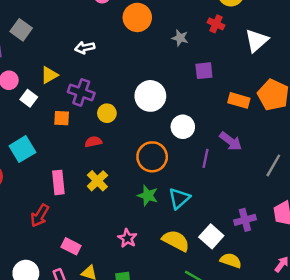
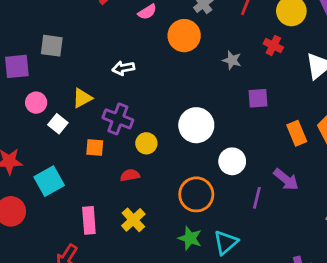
gray square: (21, 30) -> (52, 46), turned -30
orange rectangle: (239, 100) -> (297, 133), turned 50

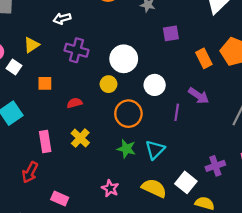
purple cross: (118, 119) -> (76, 50), moved
yellow circle: (146, 143) -> (109, 84), moved

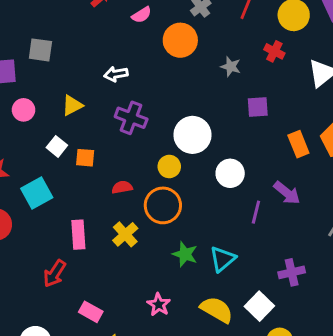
white square: (14, 67) -> (57, 146), moved
orange circle: (128, 114) -> (163, 205), moved
purple cross: (215, 166) -> (292, 272), moved

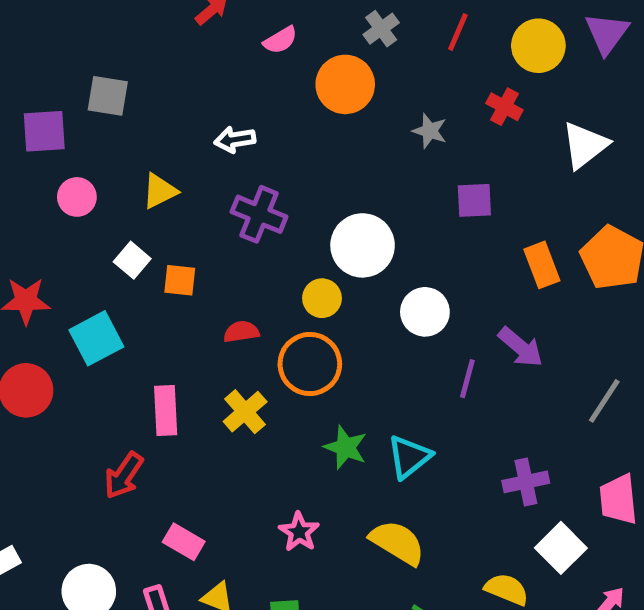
white square: (259, 306) -> (561, 548), moved

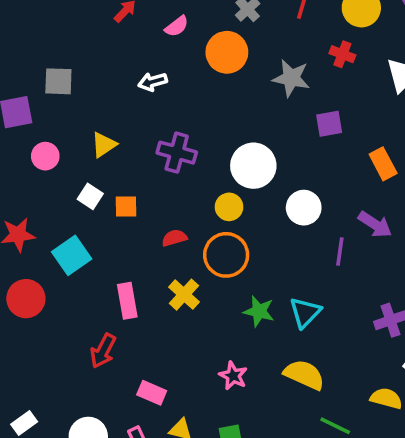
gray star: (430, 131) -> (291, 78), size x1.5
white arrow: (235, 140) -> (153, 82), moved

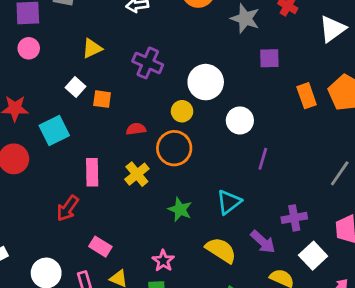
pink circle: (45, 156) -> (29, 48), moved
purple arrow: (375, 224) -> (263, 242), moved
green star: (259, 311) -> (180, 209), moved
pink star: (233, 376) -> (163, 261), moved

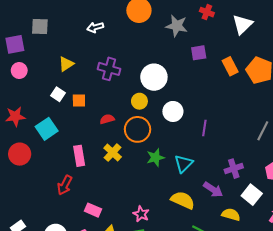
orange rectangle: (307, 96) -> (230, 66), moved
white circle: (240, 120) -> (173, 111), moved
green star: (180, 209) -> (155, 157), moved, turned -30

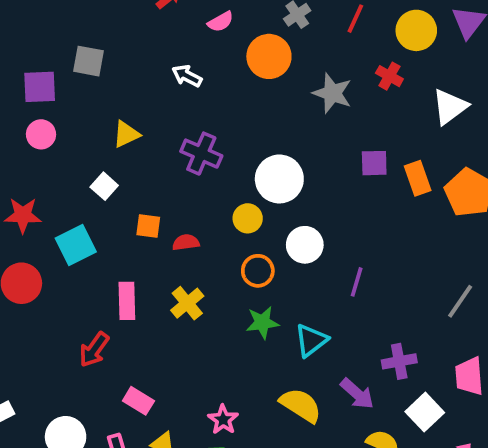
white arrow: (95, 27) -> (187, 76), turned 35
purple square: (199, 53) -> (374, 163), moved
orange square: (79, 100) -> (148, 226), moved
orange circle: (138, 129) -> (258, 271), moved, size x0.7

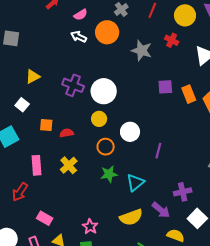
white arrow: (187, 76) -> (79, 37), moved
white circle: (279, 179) -> (104, 91), moved
yellow semicircle: (301, 405) -> (131, 217), turned 130

